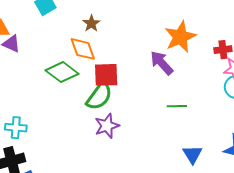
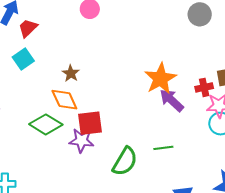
purple arrow: (162, 63) -> (172, 100), moved
green semicircle: (99, 96) -> (125, 162), moved
purple star: (107, 126) -> (81, 141), moved, turned 30

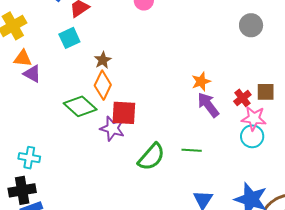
brown star: (71, 73) -> (103, 60), moved
orange star: (160, 79) -> (201, 82), size x0.6
red cross: (204, 87) -> (242, 98), turned -36
orange diamond: (64, 100) -> (103, 85), turned 40

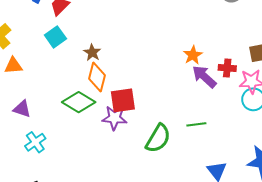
purple triangle: (32, 74) -> (22, 109), moved
red cross: (242, 98) -> (227, 68), moved, turned -36
cyan cross: (29, 158) -> (35, 142), moved, turned -35

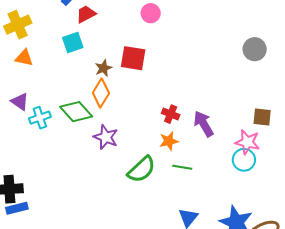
orange star: (193, 55) -> (169, 141), moved
red cross: (227, 68) -> (171, 114), moved
red square: (123, 100) -> (133, 58), moved
cyan cross: (35, 142) -> (40, 118), moved

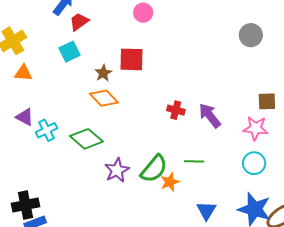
orange diamond: (101, 93) -> (104, 98), turned -68
green diamond: (76, 112) -> (86, 139), moved
purple star: (106, 137) -> (117, 170), moved, turned 30
orange star: (169, 141) -> (170, 182), moved
cyan circle: (244, 160) -> (254, 163), moved

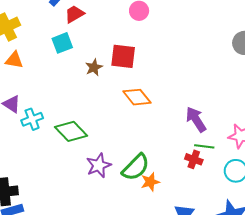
orange diamond: (104, 98) -> (137, 97), moved
red cross: (176, 110) -> (194, 159), moved
green line: (194, 161) -> (204, 146), moved

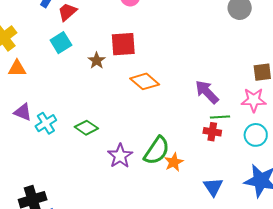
green diamond: (71, 131) -> (86, 128), size x0.7

